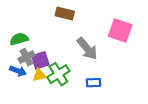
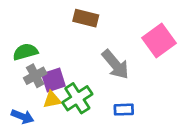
pink square: (120, 31) -> (159, 41), turned 35
blue arrow: (18, 71) -> (22, 117), moved

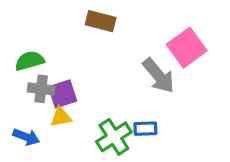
gray arrow: (115, 64) -> (159, 76), moved
gray cross: (35, 76) -> (41, 89), turned 35
green cross: (77, 98) -> (114, 137), moved

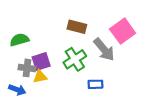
brown rectangle: (101, 21) -> (77, 27), moved
gray cross: (41, 89) -> (27, 68), moved
green cross: (114, 137) -> (75, 59), moved

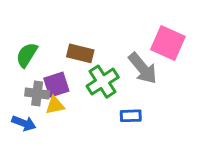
brown rectangle: (77, 27) -> (80, 53), moved
pink square: (123, 31) -> (168, 43), turned -30
green semicircle: (19, 40) -> (27, 55), turned -42

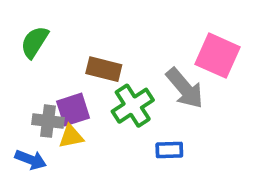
green semicircle: (27, 55) -> (34, 42), moved

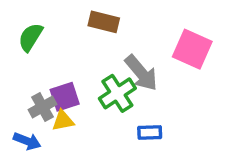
brown rectangle: (104, 69) -> (104, 22), moved
gray arrow: (185, 88) -> (141, 73), moved
gray cross: (48, 121) -> (42, 107), turned -36

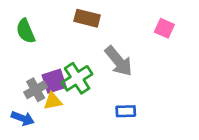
green semicircle: (31, 37) -> (26, 31), turned -55
pink square: (192, 49) -> (164, 28), moved, size x0.6
green cross: (117, 93) -> (77, 78), moved

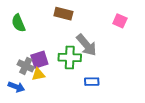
green cross: (77, 78) -> (70, 58), moved, turned 35
gray cross: (36, 90) -> (26, 66), turned -35

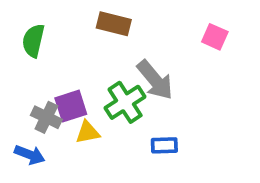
green semicircle: (18, 23) -> (33, 41), turned 36
green cross: (70, 58) -> (125, 102), turned -35
yellow triangle: (38, 74) -> (88, 132), moved

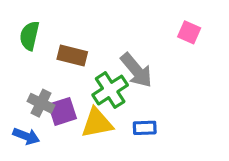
brown rectangle: (114, 24) -> (72, 55), moved
purple square: (71, 106) -> (62, 111), moved
yellow triangle: (88, 132) -> (97, 123), moved, size x1.5

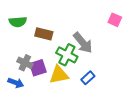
green semicircle: (29, 36) -> (18, 22), turned -108
green cross: (110, 90) -> (67, 55), turned -30
blue rectangle: (145, 128) -> (88, 78), turned -40

